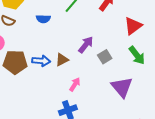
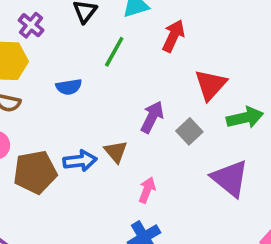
red triangle: (133, 26) -> (211, 85), moved
green arrow: (137, 55) -> (245, 118), turned -54
brown triangle: (62, 60) -> (116, 152), turned -32

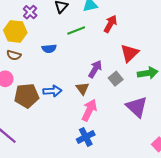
green line: (114, 52) -> (76, 30), turned 36
brown triangle: (116, 152) -> (82, 88), moved
pink arrow: (147, 190) -> (89, 110), size x1.5

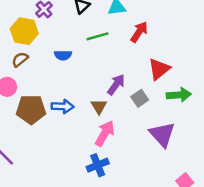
brown semicircle: (14, 55) -> (20, 59), turned 120

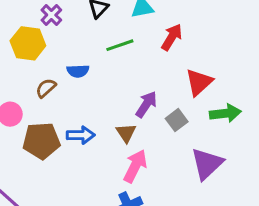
brown semicircle: (20, 59) -> (46, 88), moved
purple triangle: (162, 134) -> (207, 164), turned 32

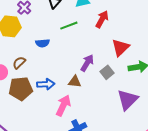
brown semicircle: (46, 88) -> (19, 63), moved
brown triangle: (126, 133) -> (75, 82), turned -48
pink arrow: (135, 166) -> (63, 105), moved

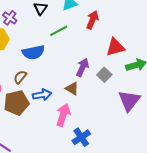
blue semicircle: (43, 43) -> (33, 52), size x1.5
red triangle: (120, 48) -> (115, 47), turned 36
brown semicircle: (19, 63) -> (20, 77), moved
brown triangle: (75, 82) -> (72, 89), turned 32

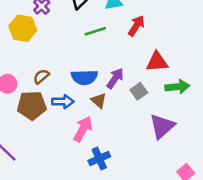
blue semicircle: (33, 52) -> (84, 77), moved

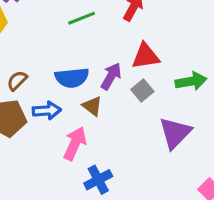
red triangle: (157, 62) -> (146, 56), moved

